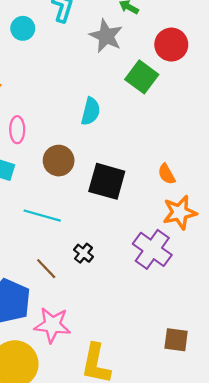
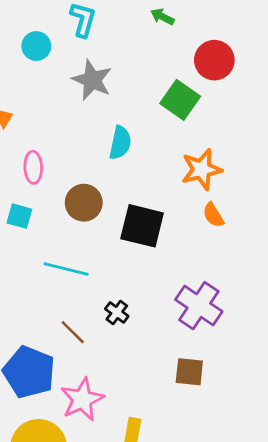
gray star: (106, 36) -> (92, 80), moved
orange star: (180, 212) -> (202, 169), moved
pink star: (52, 325) -> (82, 399), turned -30
brown square: (176, 340) -> (189, 372), moved

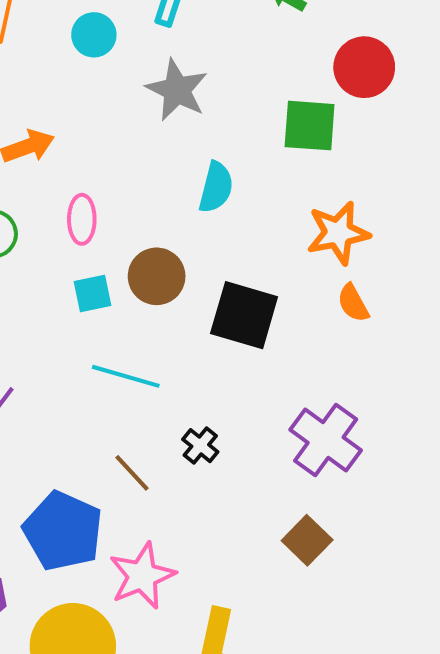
green square: (180, 100) -> (310, 126), turned -33
cyan square: (19, 216) -> (93, 293), moved, turned -30
brown square: (189, 372) -> (307, 540), turned 36

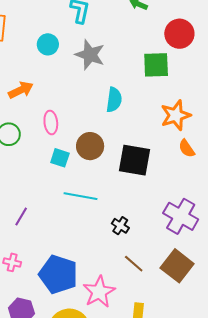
cyan circle: (94, 35) -> (48, 44), moved
cyan square: (93, 293) -> (60, 158), turned 36
brown line: (132, 473) -> (134, 264), moved
brown square: (307, 540) -> (177, 266), size x1.4

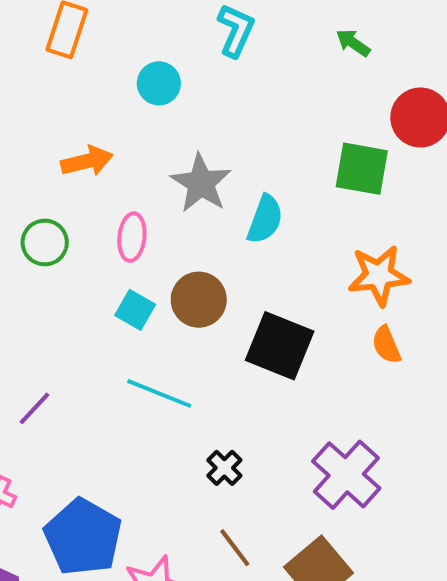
gray star: (90, 55) -> (201, 183), moved

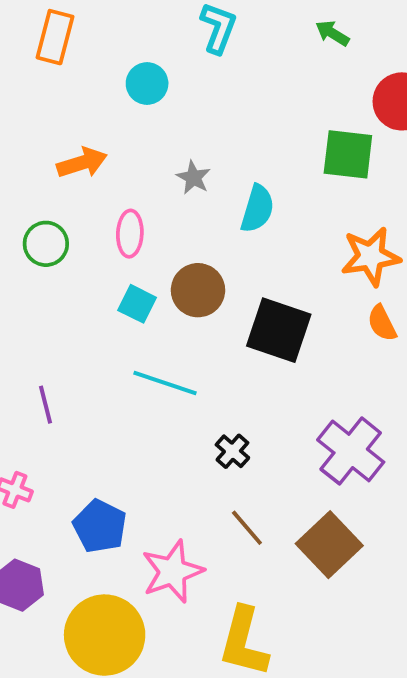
gray star: (201, 183) -> (193, 178), size x0.6
purple line: (34, 408) -> (45, 405), turned -54
blue pentagon: (83, 537) -> (100, 526), size x0.7

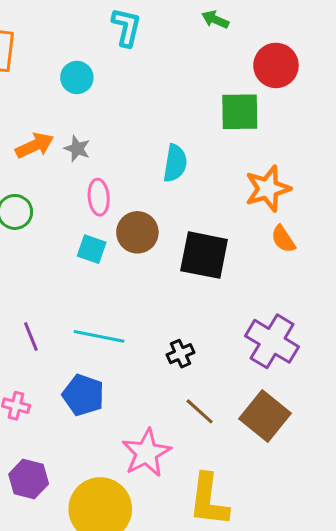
gray star: (193, 178) -> (77, 149), moved
pink ellipse: (130, 234) -> (99, 197), moved
cyan line: (165, 383) -> (99, 336), moved
black cross: (232, 451) -> (181, 354), turned 32
blue pentagon: (100, 526) -> (83, 395), moved

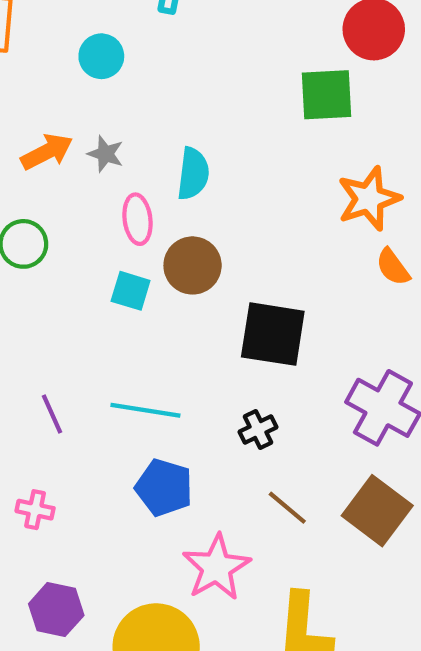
cyan semicircle: (175, 163) -> (193, 174), moved
black square: (204, 255) -> (273, 334), moved
blue pentagon: (83, 395) -> (164, 488), moved

